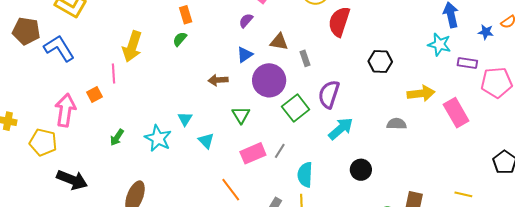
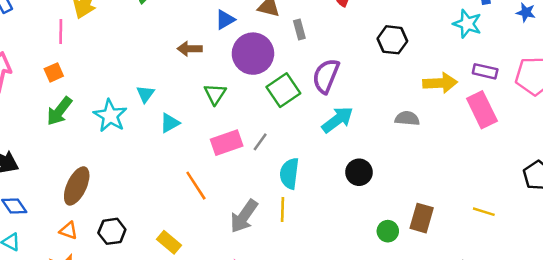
purple rectangle: (467, 63) -> (485, 71), moved
orange square: (95, 95) -> (54, 72), moved
green arrow: (117, 137) -> (59, 111), size x1.4
cyan triangle: (206, 141) -> (170, 123), turned 42

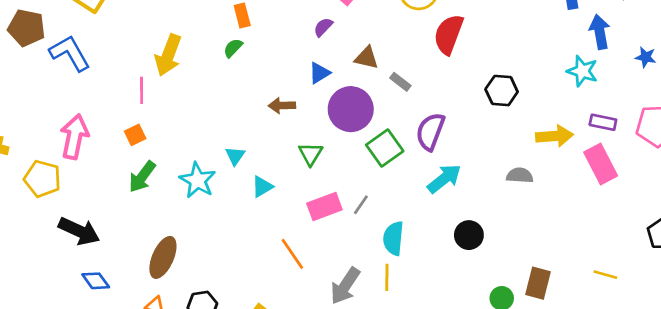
gray rectangle: (299, 30) -> (400, 82), turned -36

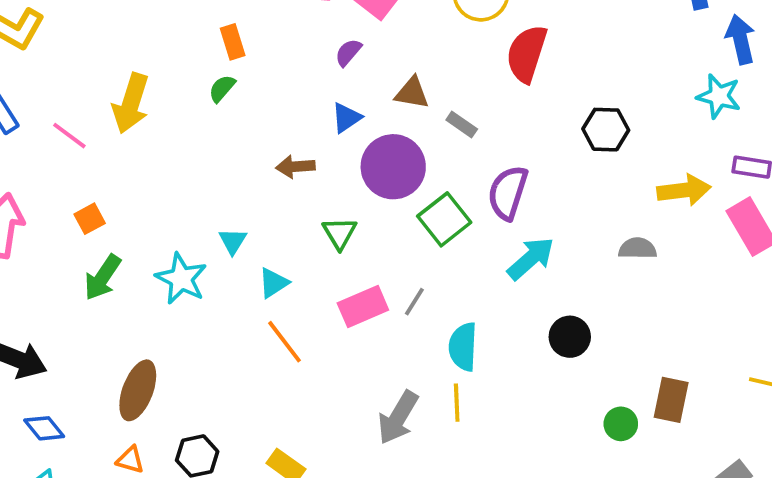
pink line: (142, 90) -> (69, 136), moved, turned -50
orange line: (292, 254) -> (284, 342), moved

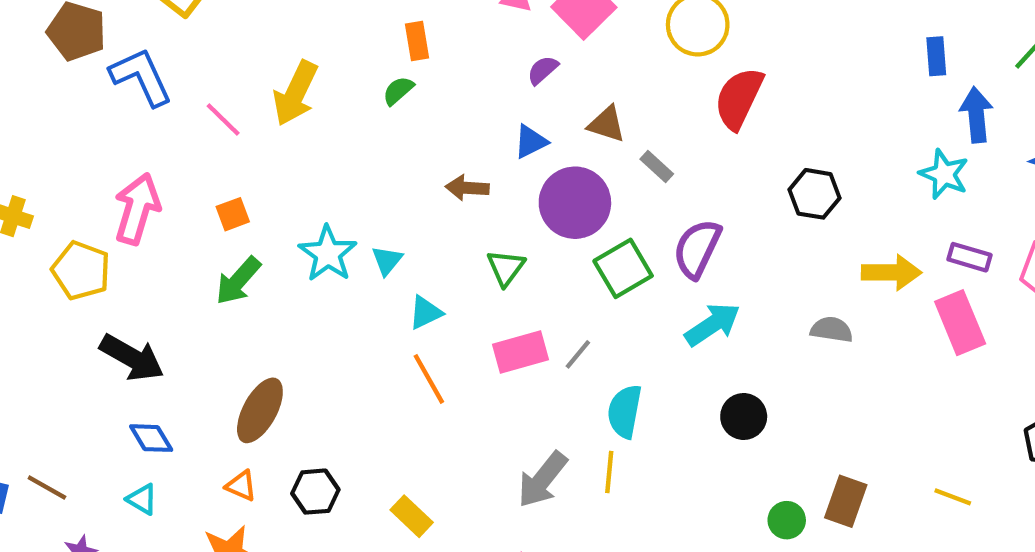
cyan star: (181, 279) -> (328, 254), moved

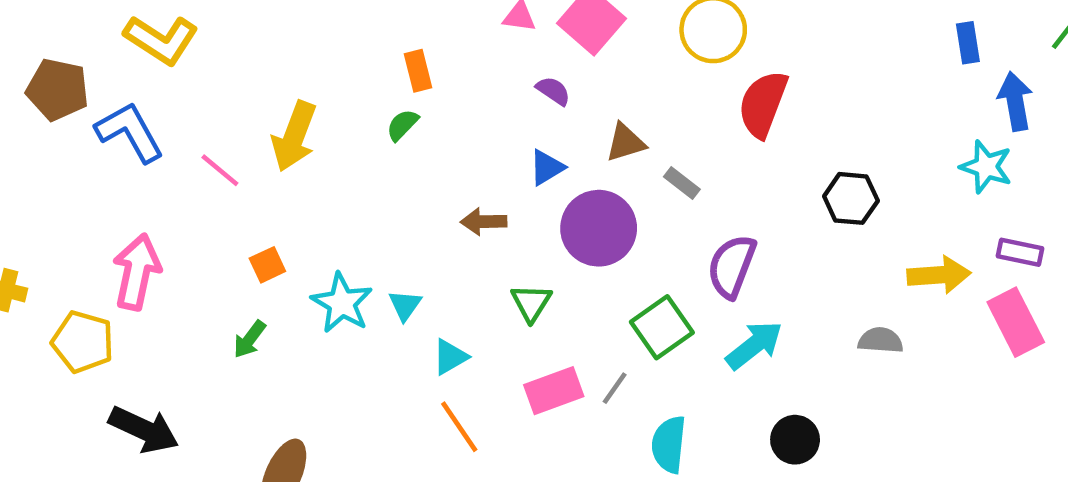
purple semicircle: (543, 70) -> (553, 91), turned 80
brown triangle: (607, 124) -> (626, 143), turned -30
orange square: (233, 214) -> (267, 265), moved
green square: (623, 268) -> (662, 327), moved
green arrow: (238, 281) -> (250, 339), size x0.7

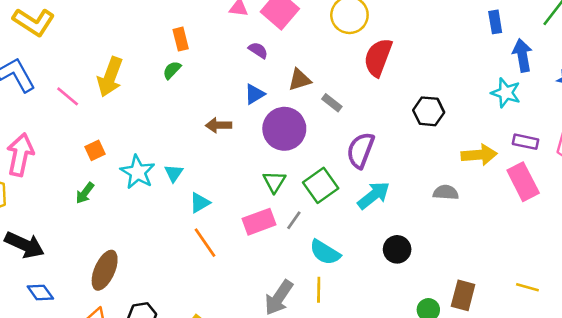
green triangle: (531, 303) -> (274, 182), moved
cyan semicircle: (669, 444) -> (325, 252), turned -64

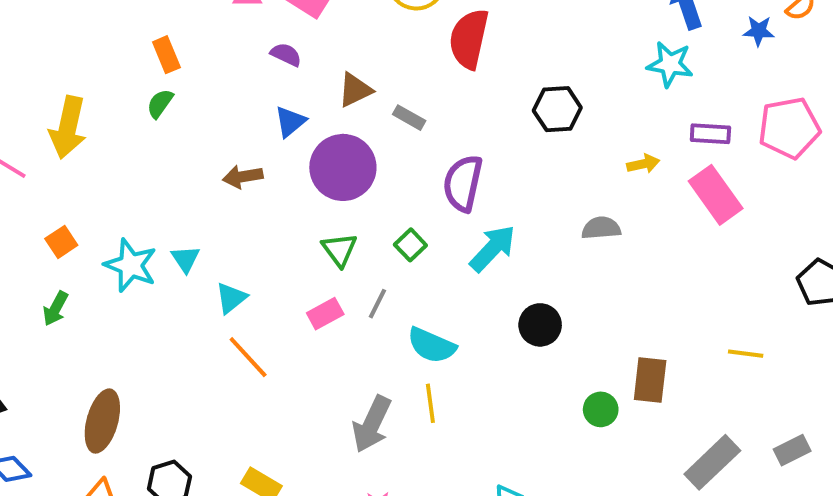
yellow arrow: (479, 155) -> (643, 164), size x0.6
green square: (321, 185) -> (410, 245), size x0.6
pink rectangle: (259, 222) -> (325, 314), size x0.7

